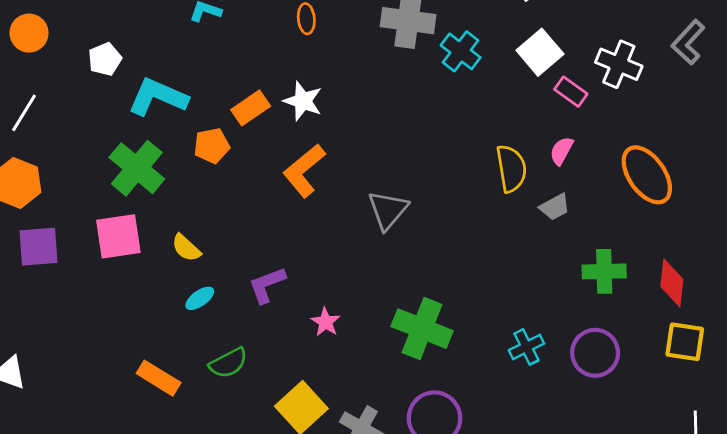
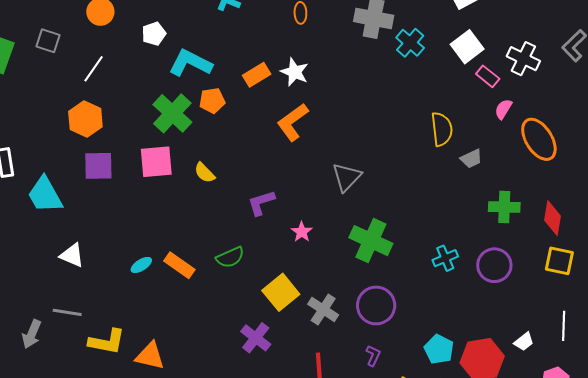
orange pentagon: (212, 146) -> (212, 101), moved
pink semicircle: (561, 151) -> (503, 109), moved
gray triangle: (388, 210) -> (347, 177), moved
cyan ellipse: (200, 298) -> (141, 265), moved

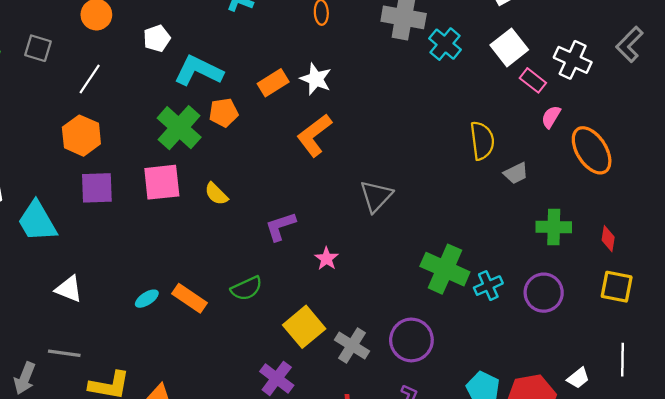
red diamond: (552, 218) -> (608, 239), size x0.7
green cross: (371, 241) -> (445, 269), moved

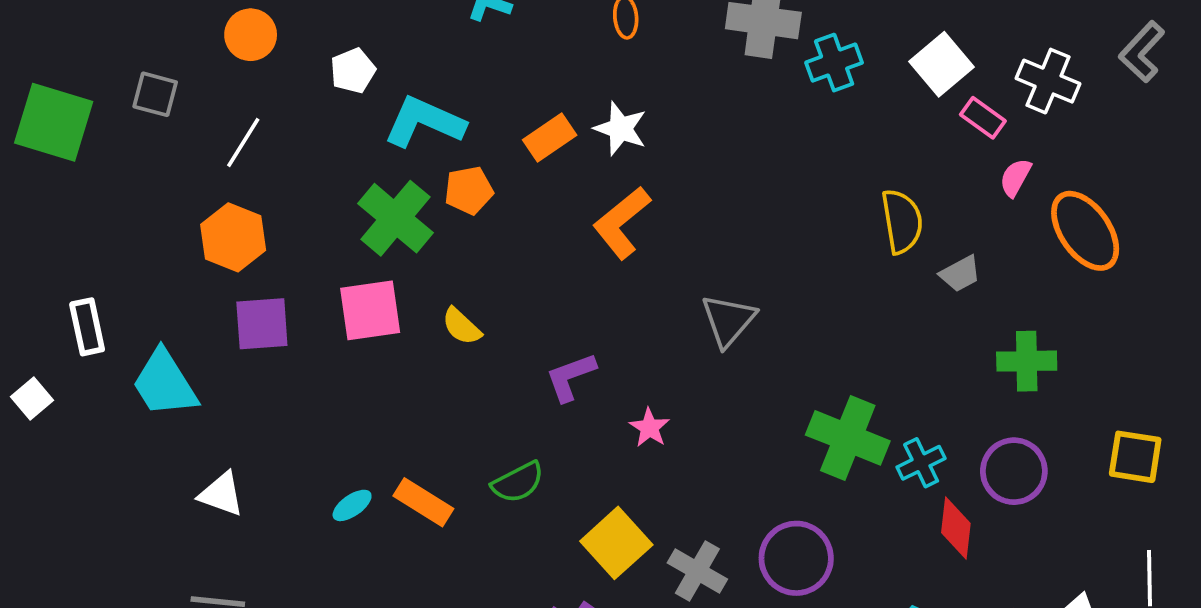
cyan cross: (445, 44) -> (834, 63), turned 32
red diamond: (608, 239) -> (956, 528), moved, size x1.4

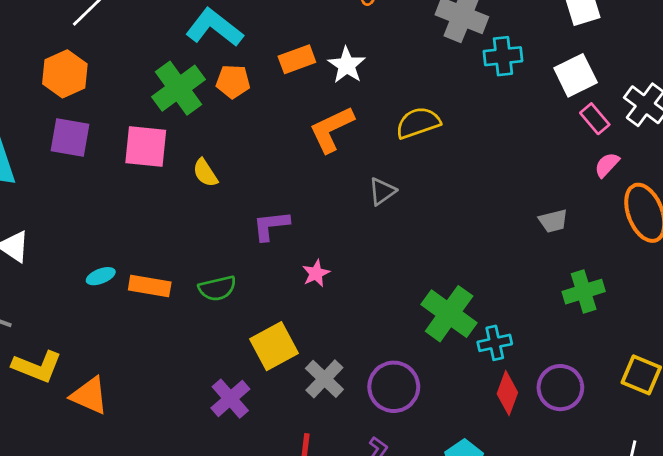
yellow semicircle: (902, 221) -> (418, 123), moved, turned -114
gray triangle: (728, 320) -> (382, 191), moved, size x0.7
green cross: (1027, 361) -> (584, 292), turned -30
purple circle: (1014, 471) -> (560, 388), moved
orange rectangle: (423, 502) -> (150, 286), turned -36

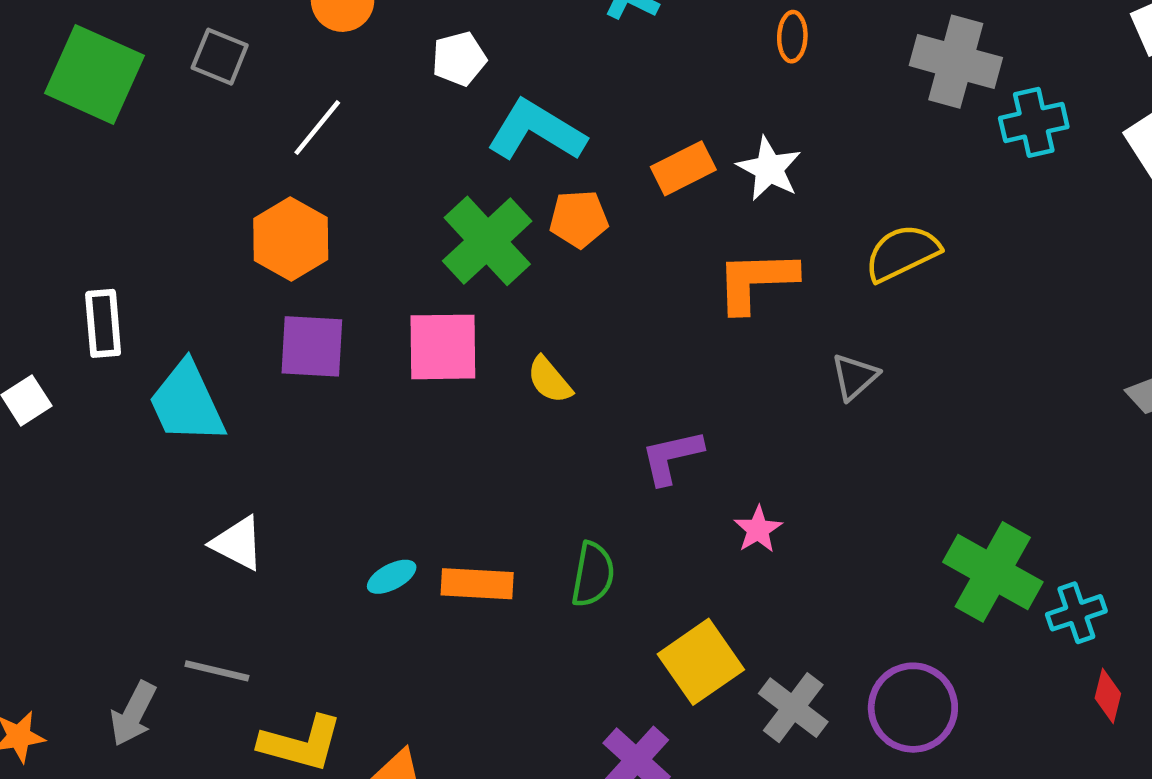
orange L-shape: (332, 129) -> (756, 281), turned 30
green semicircle: (217, 288) -> (593, 574), turned -60
red diamond: (507, 393) -> (1108, 696), size x0.7

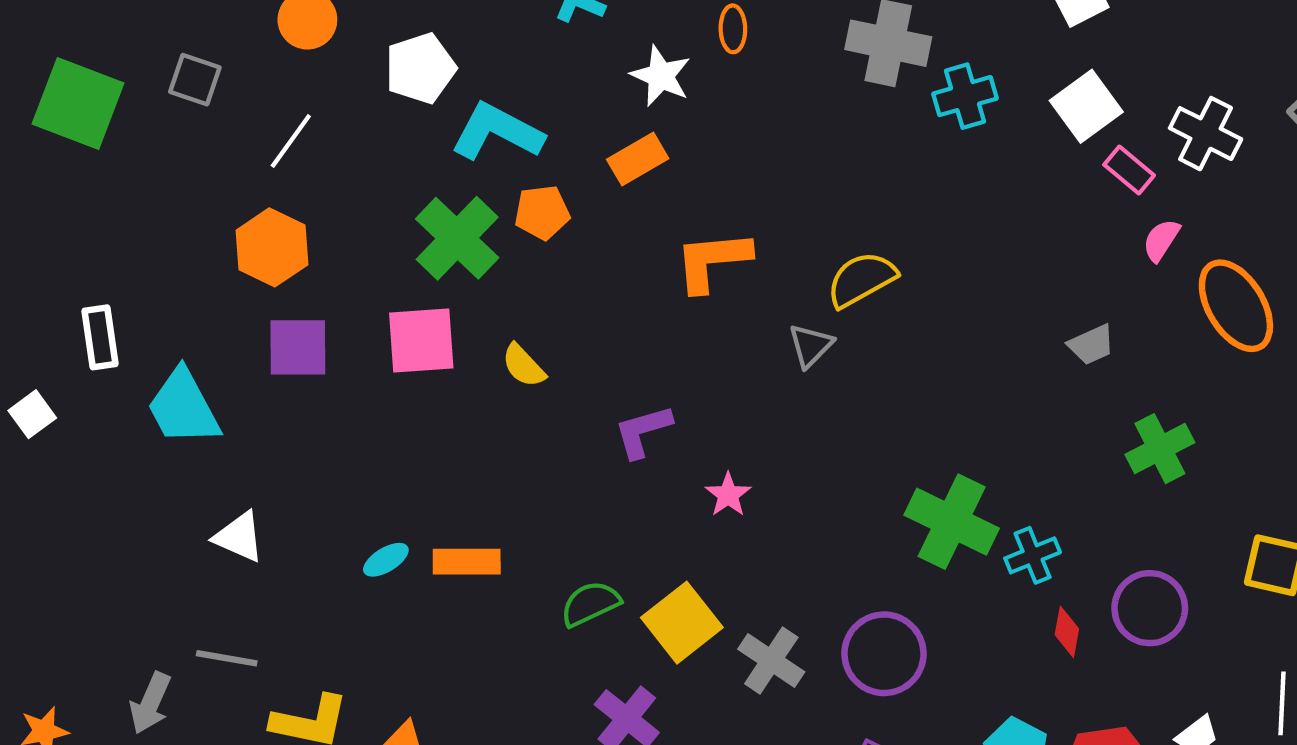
white pentagon: (459, 59) -> (420, 68), size x1.4
white star: (769, 169) -> (661, 76), moved
yellow semicircle: (902, 253) -> (861, 279), moved
green semicircle: (593, 574) -> (590, 604), moved, turned -122

